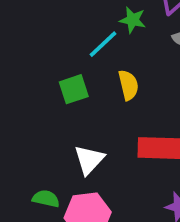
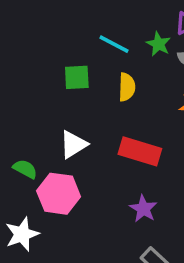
green star: (133, 20) -> (158, 44), moved
cyan line: (103, 44) -> (114, 44), turned 56

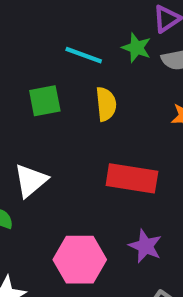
white triangle: (73, 144) -> (31, 181), moved
pink hexagon: (59, 194) -> (80, 260), moved

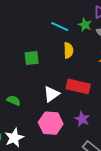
green square: (45, 101) -> (32, 58), moved
white triangle: (31, 181) -> (51, 94), moved

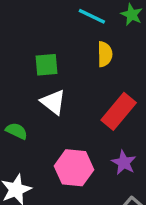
red rectangle: (78, 86) -> (119, 111), turned -65
white triangle: (51, 94) -> (53, 102), moved, turned -48

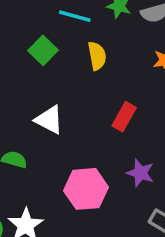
green square: (47, 65) -> (43, 50), moved, turned -30
red rectangle: (119, 111) -> (124, 117), size x0.7

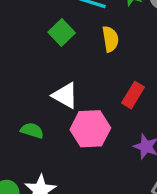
pink hexagon: (86, 189) -> (90, 129), moved

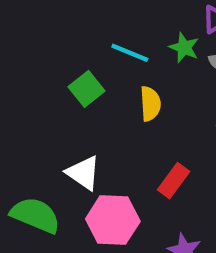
green semicircle: (32, 130) -> (35, 215), size x1.6

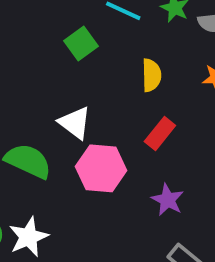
yellow semicircle: (150, 104) -> (152, 75), moved

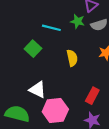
red rectangle: (160, 133) -> (92, 96), moved

